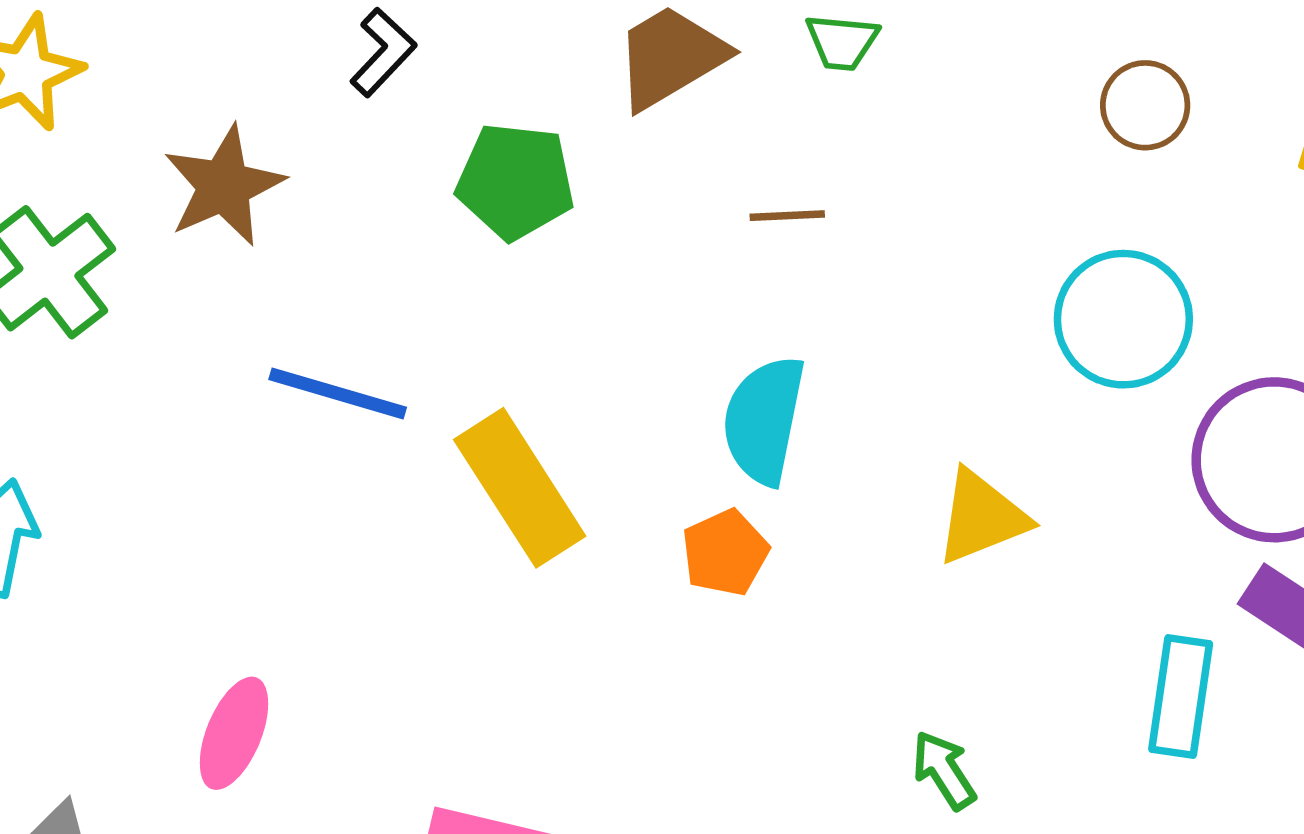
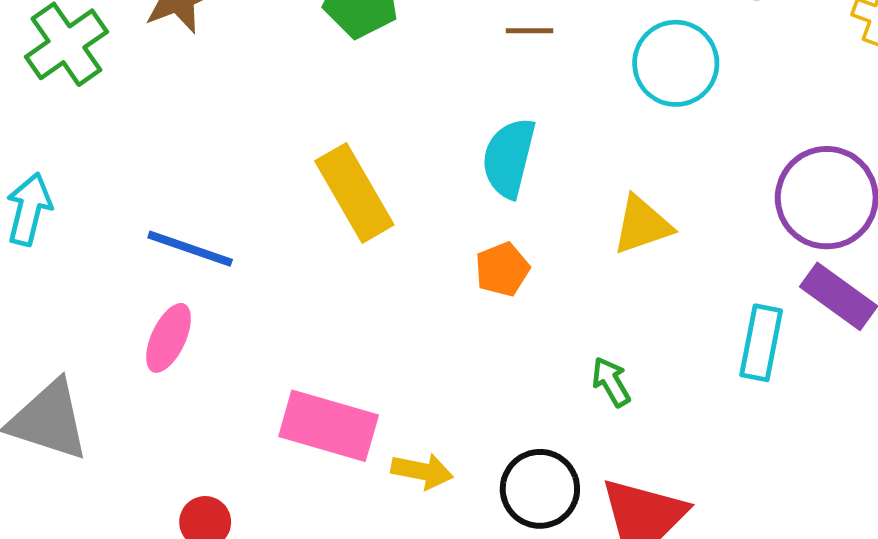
cyan circle: (1123, 319) -> (676, 63), moved
blue line: (338, 393) -> (190, 249), moved
orange pentagon: (725, 553) -> (502, 269), moved

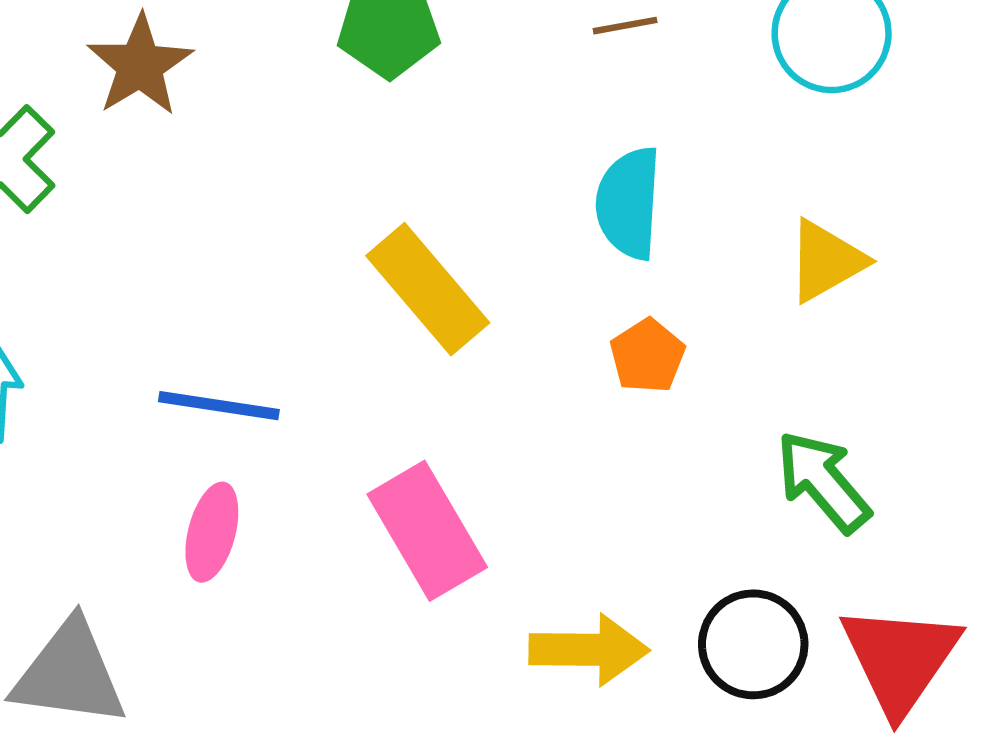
green arrow: (611, 382) -> (823, 482), size x1.6
pink rectangle: (329, 426) -> (427, 531), moved, turned 54
yellow arrow: (422, 471) -> (589, 650), size x1.4

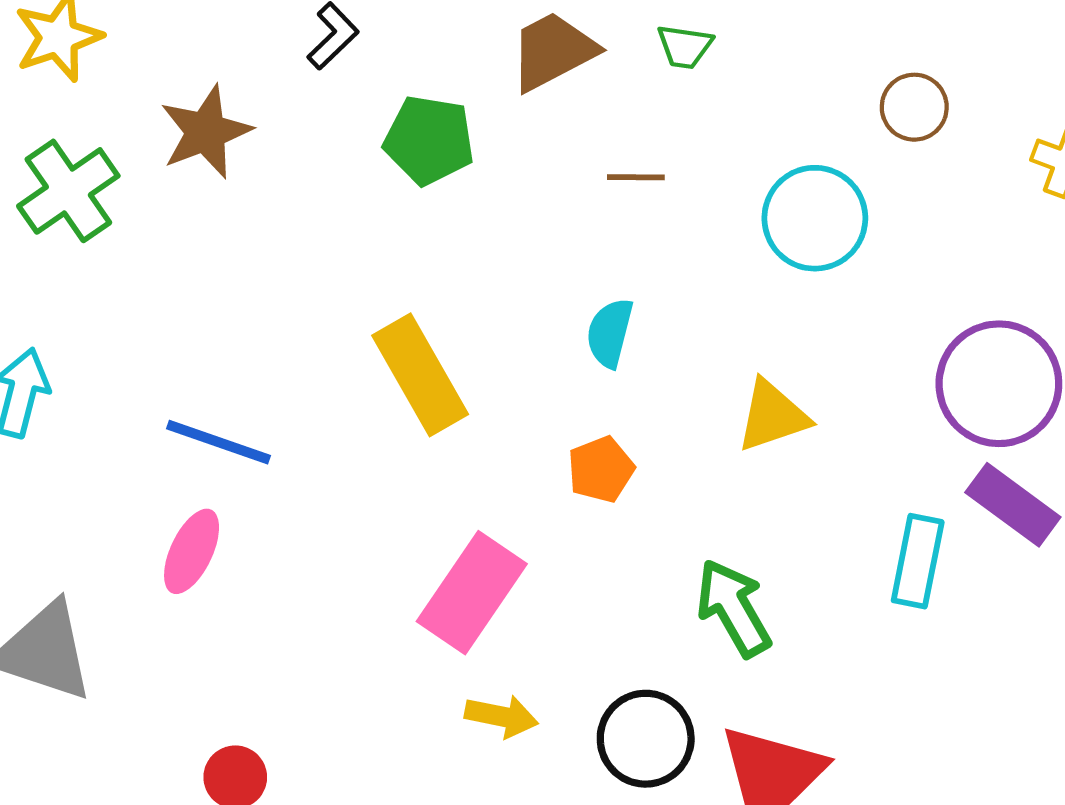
cyan semicircle: (629, 203) -> (610, 333), size x0.7
pink rectangle: (427, 531) -> (472, 593), moved, turned 54
yellow arrow: (589, 650) -> (501, 716), size x0.7

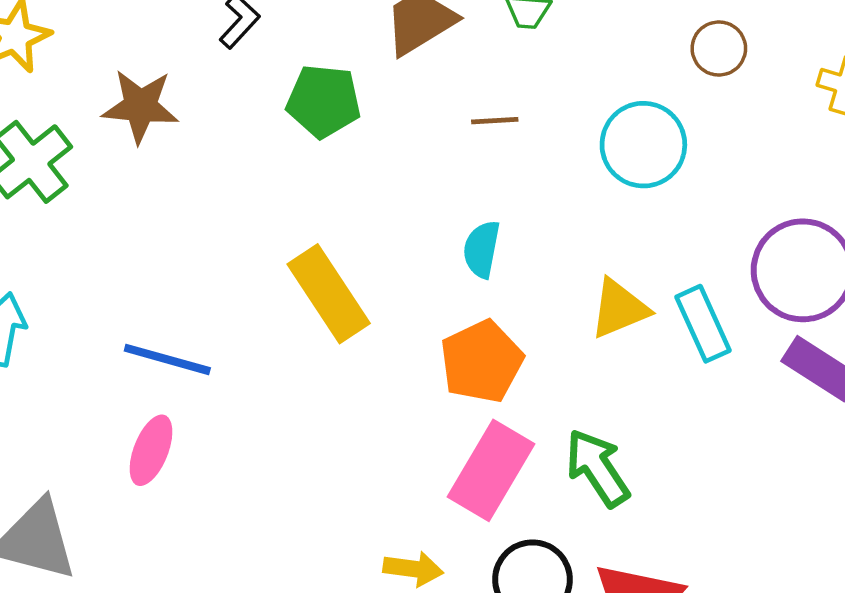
brown star: (206, 132) -> (140, 106), turned 30
orange pentagon: (601, 469) -> (482, 362), size x1.5
cyan rectangle: (918, 561) -> (703, 324), moved, turned -32
pink rectangle: (472, 593) -> (491, 470), moved

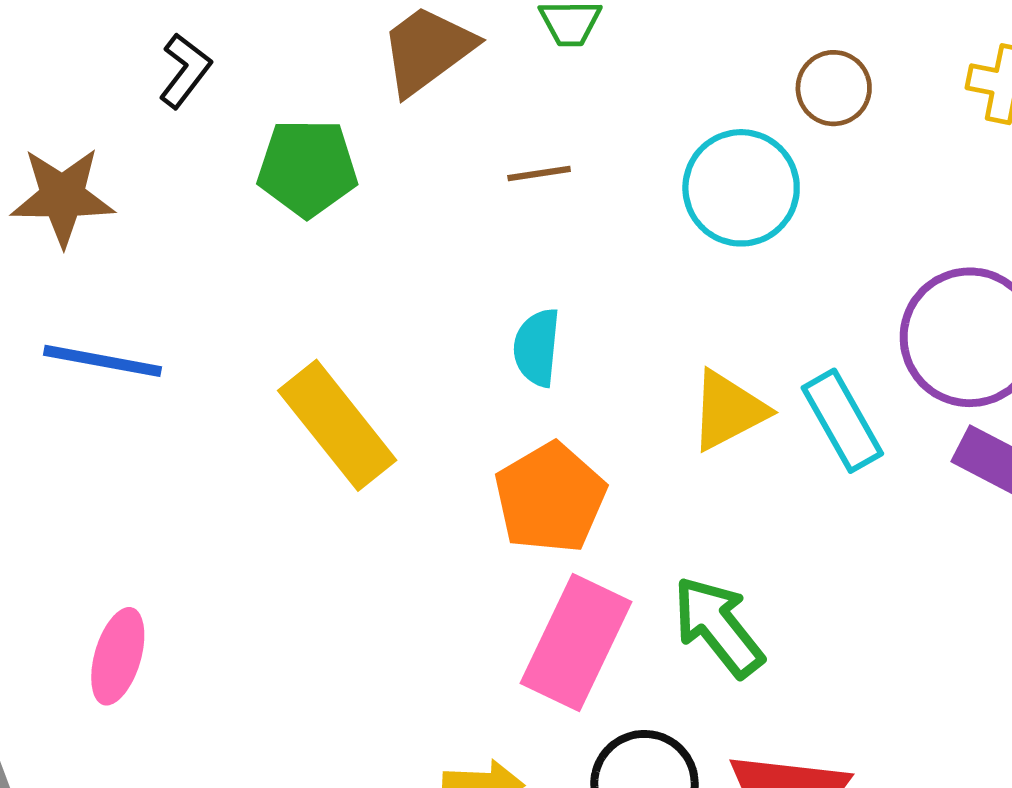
brown circle: (719, 49) -> (834, 88), moved
blue line: (167, 359) -> (103, 361), moved

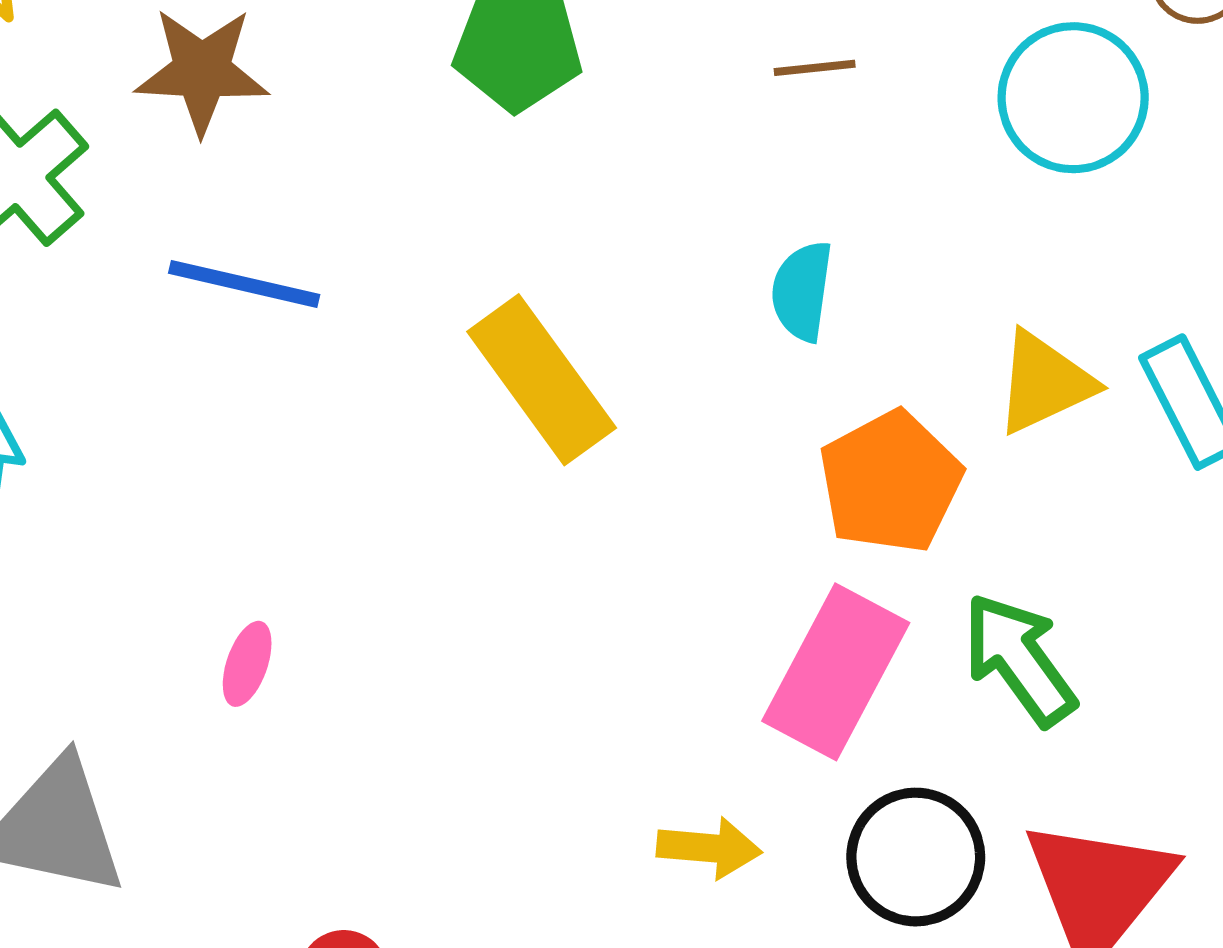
orange pentagon: (550, 498) -> (890, 482), moved
pink ellipse: (118, 656) -> (247, 664), size x0.7

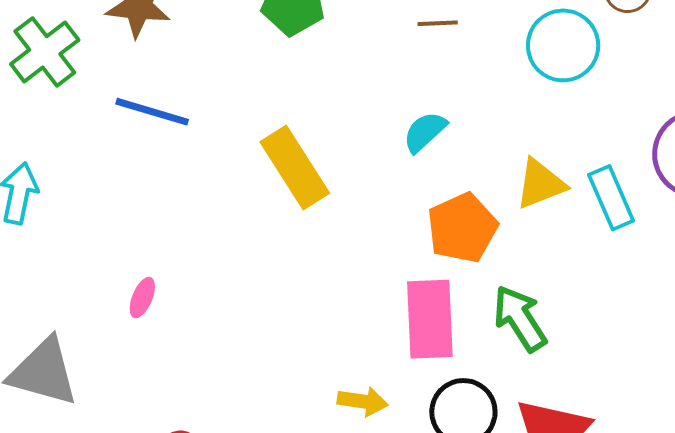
cyan semicircle: (802, 291) -> (425, 132), turned 36
pink rectangle: (836, 672) -> (430, 319), turned -34

